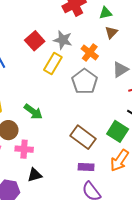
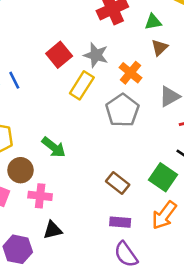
brown rectangle: (83, 137) -> (118, 183), size x0.7

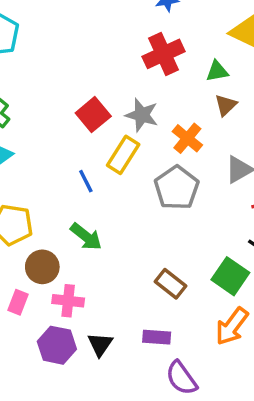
blue line: (14, 80) -> (86, 181), moved
purple rectangle: (120, 222) -> (157, 337), moved
black triangle: (53, 230) -> (100, 344), moved, turned -42
purple hexagon: (18, 249) -> (57, 345), moved

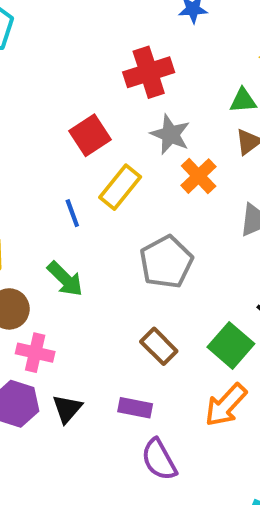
red cross: (164, 54) -> (149, 72), moved
gray star: (142, 115) -> (170, 134), moved
gray pentagon: (177, 188) -> (166, 262), moved

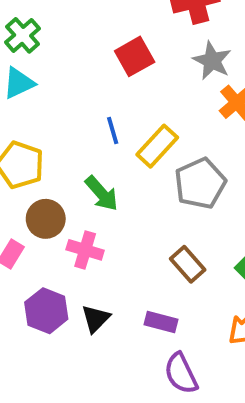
yellow rectangle: (120, 187) -> (157, 146), moved
pink cross: (35, 353) -> (85, 250), moved

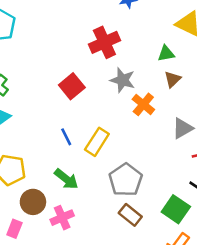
gray pentagon: (200, 183) -> (126, 180), moved
pink cross: (85, 250) -> (62, 218), turned -30

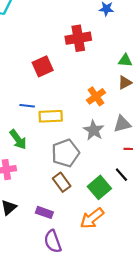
gray star: (123, 80) -> (94, 130), moved
blue line: (66, 137) -> (27, 106), turned -72
yellow rectangle: (97, 142) -> (51, 116), turned 40

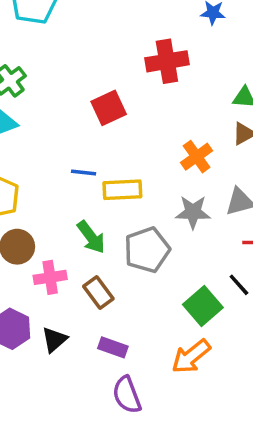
gray star: (94, 130) -> (193, 212), turned -30
green arrow: (18, 140) -> (91, 237), moved
brown rectangle: (62, 182) -> (98, 293), moved

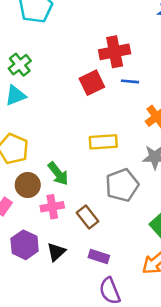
red cross: (167, 61) -> (115, 52), moved
blue line: (84, 172) -> (130, 81), moved
green arrow: (91, 237) -> (58, 174), moved

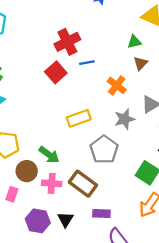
pink cross: (52, 207) -> (52, 183), turned 30
brown rectangle: (87, 217) -> (83, 184), size x1.4

